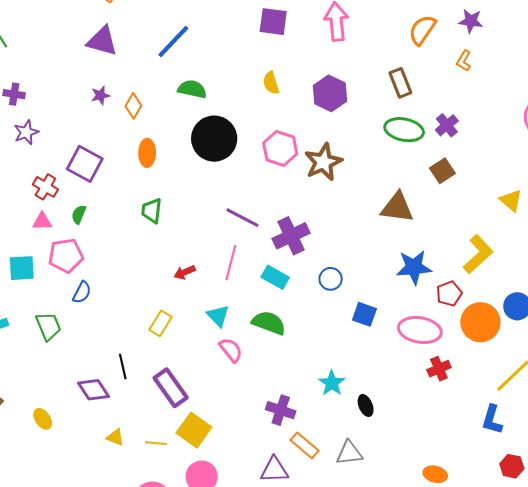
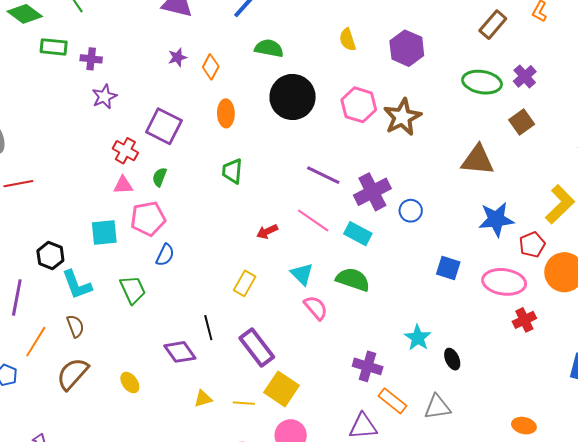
brown rectangle: (400, 83) -> (493, 25), moved, turned 64
pink line: (231, 263) -> (313, 220), turned -68
blue circle: (331, 279) -> (411, 211), moved
yellow triangle: (115, 437) -> (203, 399), turned -36

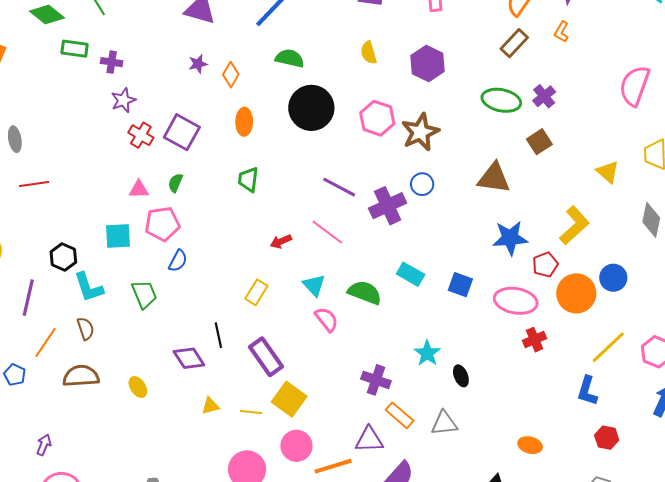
red cross: (125, 151) -> (141, 135), moved
blue circle: (411, 211) -> (422, 184), moved
cyan rectangle: (358, 234) -> (411, 274), moved
brown semicircle: (73, 374) -> (81, 376), turned 42

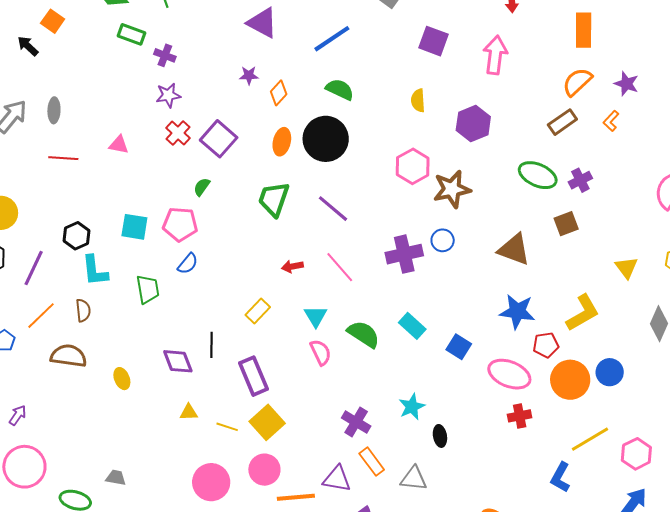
black circle: (311, 108) -> (326, 139), moved
green trapezoid: (248, 180) -> (274, 199), size x1.4
purple line: (339, 187) -> (333, 209), moved
pink triangle: (139, 189) -> (119, 145), moved

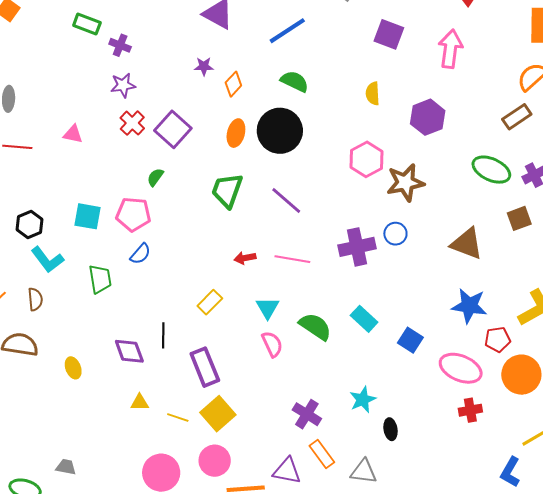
pink line: (340, 267) -> (292, 259), turned -40
cyan L-shape: (95, 271) -> (47, 260), turned -32

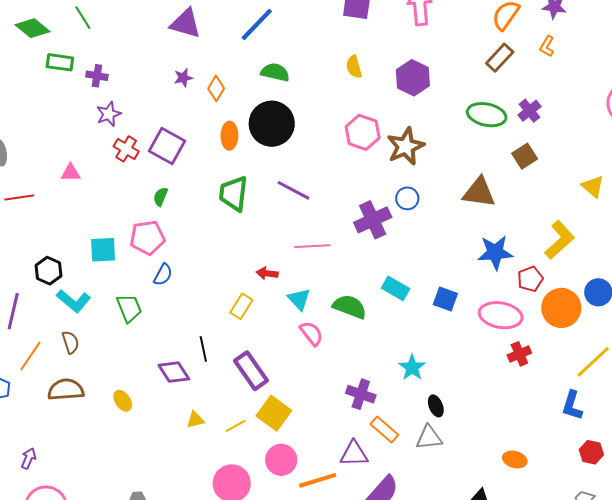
red arrow: (245, 258) -> (267, 273), moved, turned 30
yellow line: (178, 417) -> (236, 426), turned -35
black ellipse: (390, 429) -> (436, 406), moved

